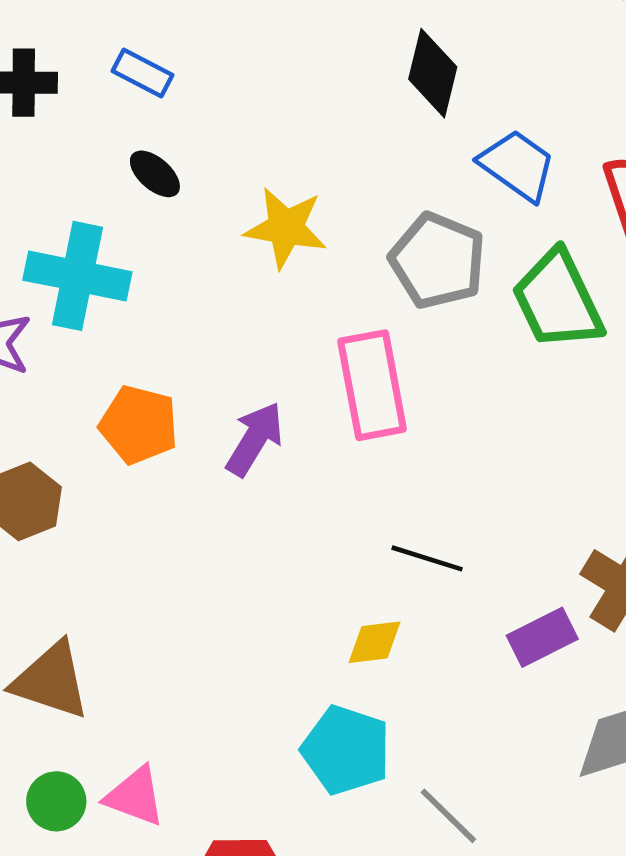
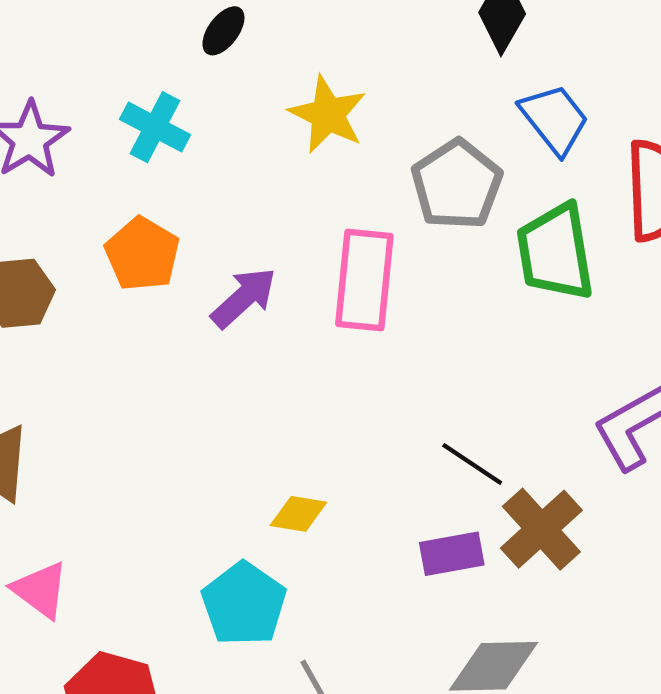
black ellipse: (155, 174) -> (223, 31), turned 69
cyan cross: (77, 276) -> (155, 127), moved, size x0.7
black line: (427, 558) -> (472, 464), moved

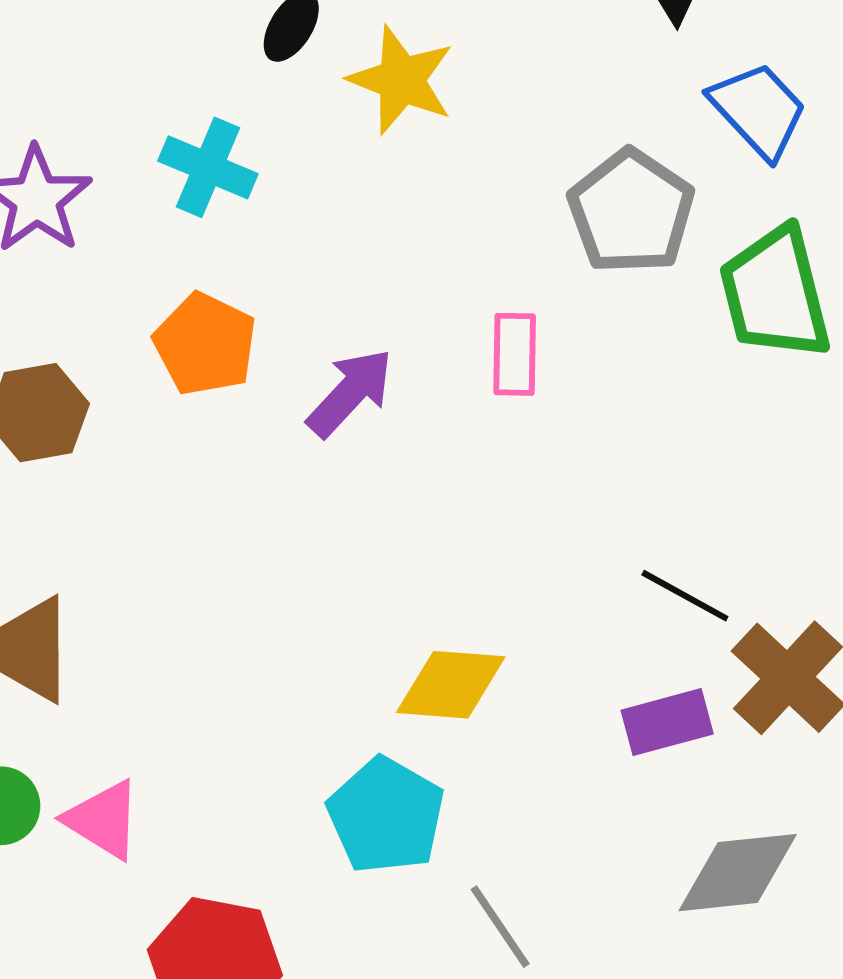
yellow star: (328, 114) -> (401, 80), moved
pink rectangle: (364, 280) -> (515, 354), size x0.6
yellow diamond: (298, 514) -> (451, 685), size x1.4

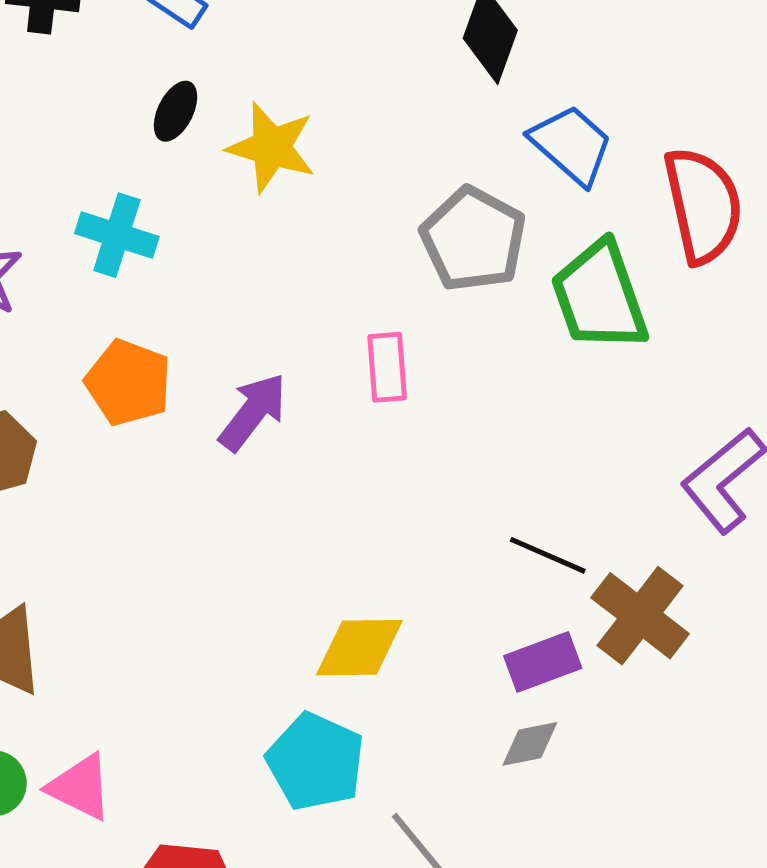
gray diamond: (738, 873) -> (530, 744), moved, size x0.6

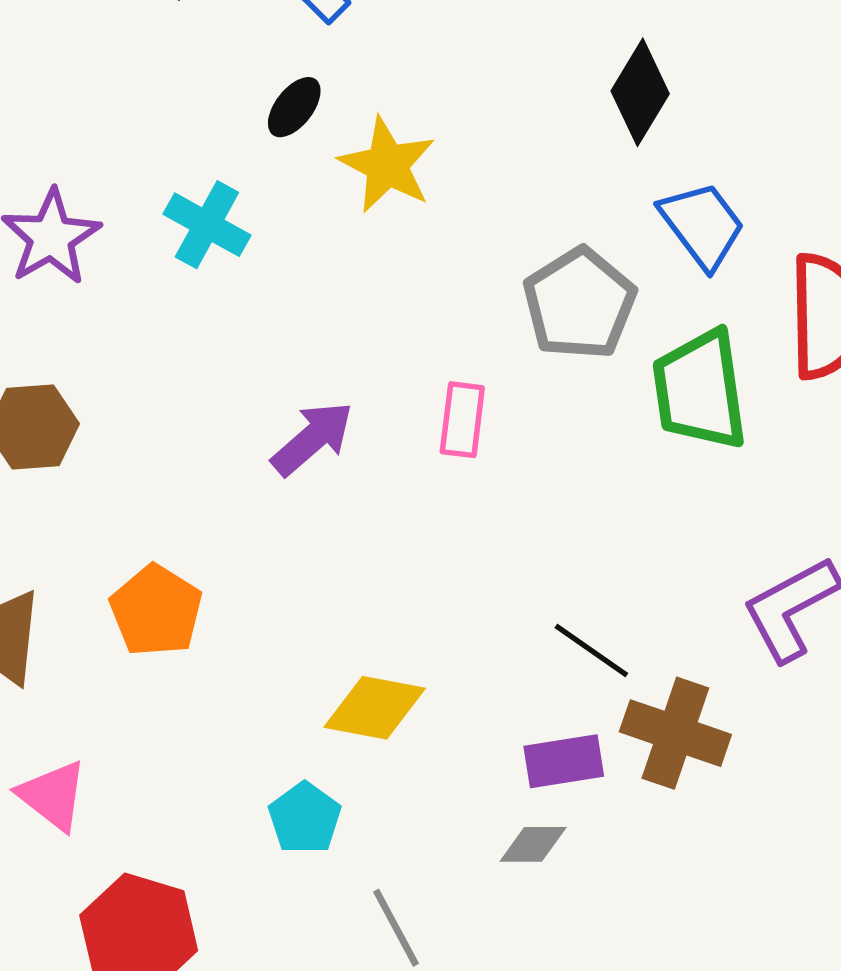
orange pentagon: (128, 383) -> (156, 611), moved
brown cross: (640, 616) -> (675, 733), turned -30
cyan pentagon: (315, 762) -> (305, 818), size x0.7

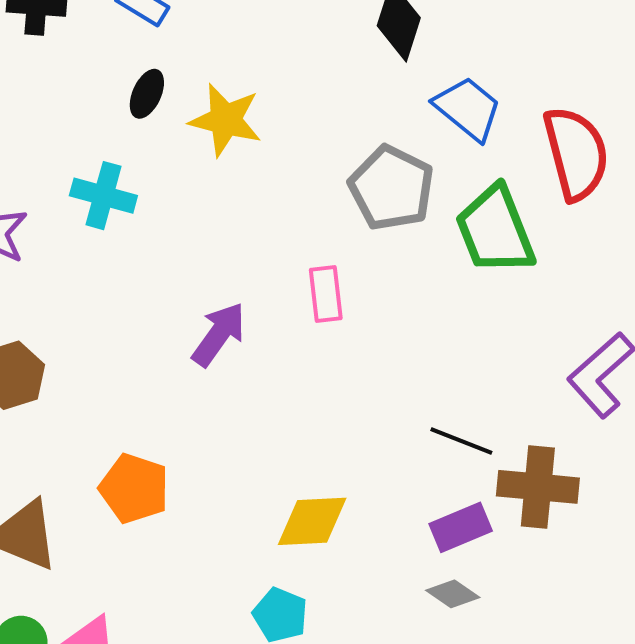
gray diamond: (533, 844) -> (453, 594), turned 48

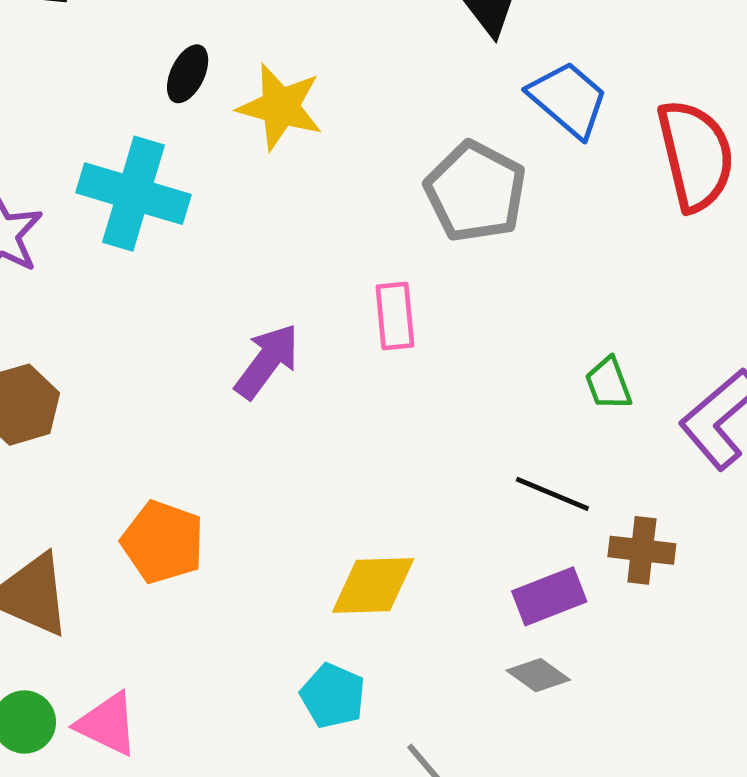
cyan cross: (103, 196) -> (134, 194), size x1.4
green trapezoid: (495, 230) -> (608, 384), moved, size x0.5
brown cross: (538, 487) -> (642, 550), size x0.7

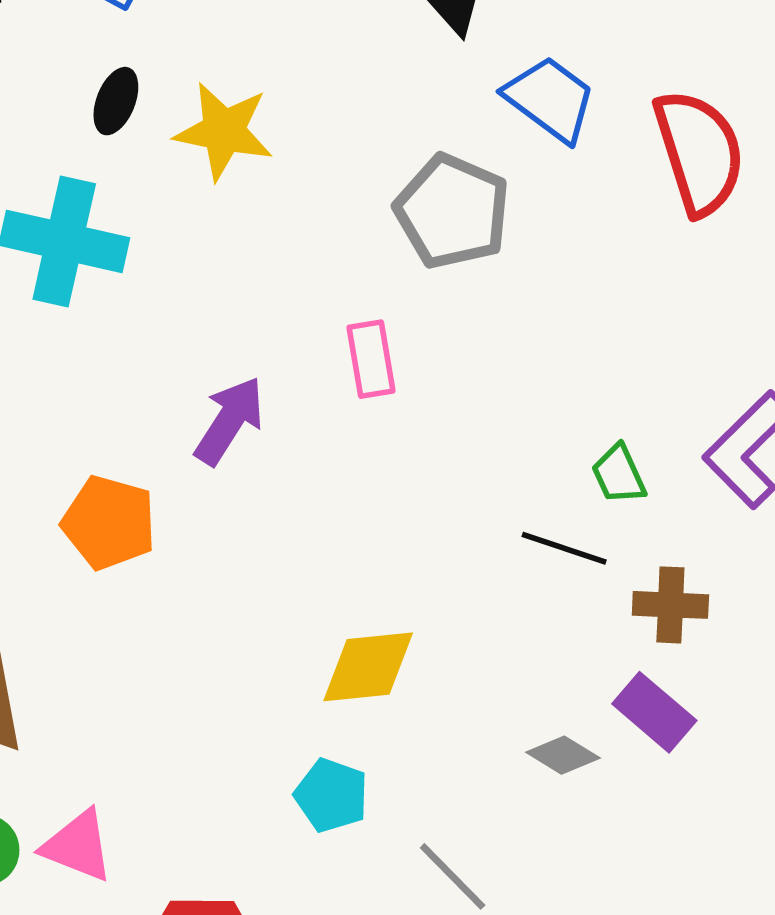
green trapezoid: (608, 384) -> (619, 474), moved
orange pentagon: (163, 542) -> (109, 523), moved
purple rectangle: (549, 596) -> (654, 712), moved, turned 66

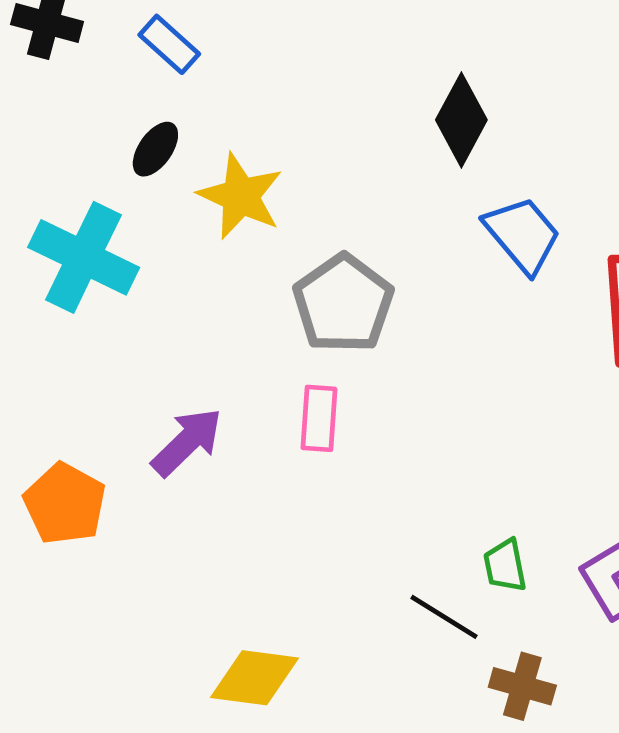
gray pentagon: (452, 211) -> (343, 304), moved

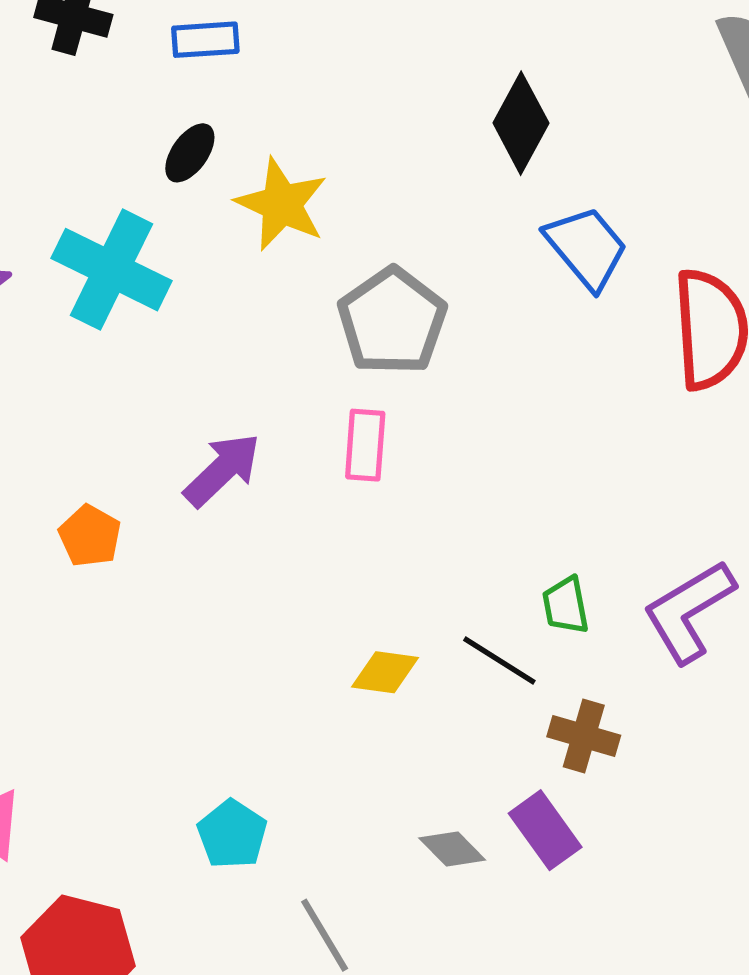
blue rectangle: (169, 44) -> (205, 40), turned -46
orange pentagon: (65, 504) -> (90, 536), size x0.7
yellow diamond: (255, 678) -> (385, 672), moved, size x0.7

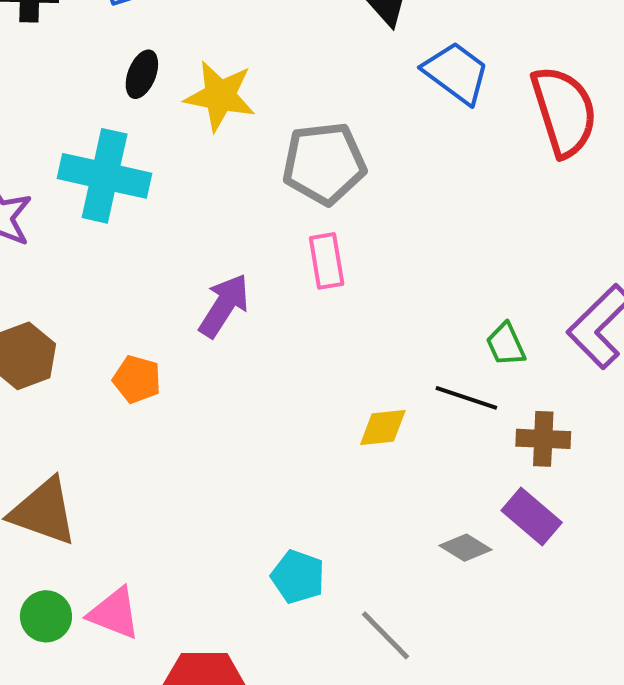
gray pentagon: (392, 321) -> (324, 163), turned -30

